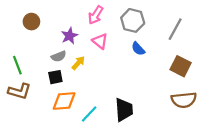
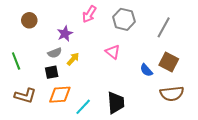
pink triangle: (100, 41) -> (113, 52), moved
blue semicircle: (138, 49) -> (146, 70), moved
brown L-shape: (19, 91) -> (25, 96), moved

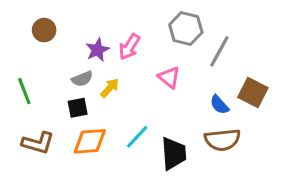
pink arrow: (89, 14) -> (129, 47), moved
gray line: (164, 27) -> (219, 51), moved
brown semicircle: (172, 94) -> (222, 140), moved
cyan line: (83, 107) -> (137, 137), moved

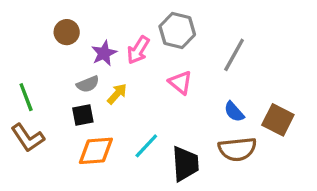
gray hexagon: (186, 29) -> (177, 30), moved
brown circle: (44, 30) -> (67, 32), moved
brown square: (253, 93) -> (278, 120), moved
brown L-shape: (38, 143) -> (28, 138), moved, turned 40

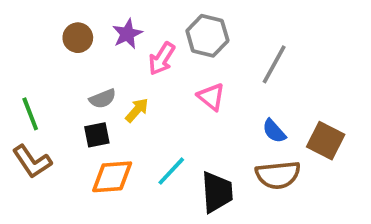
purple star: (104, 53) -> (127, 34), moved

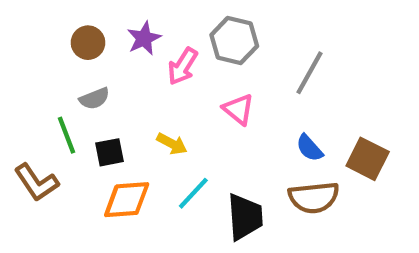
gray semicircle: (103, 99) -> (94, 99), moved
yellow arrow: (137, 110) -> (172, 144), moved, turned 76
green line: (30, 114) -> (67, 135), moved

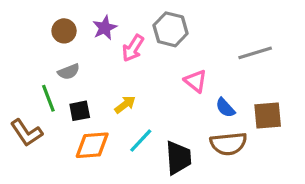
gray line: (309, 73) -> (255, 53), moved, turned 44
pink triangle: (239, 109) -> (196, 81), moved
yellow arrow: (172, 144) -> (125, 105), turned -65
brown square: (368, 159) -> (268, 115), turned -32

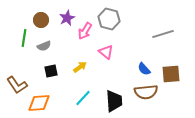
pink triangle: (196, 81) -> (106, 52), moved
green line: (48, 98) -> (24, 38), moved, turned 30
cyan line: (141, 141) -> (83, 98), moved
orange diamond: (92, 145) -> (39, 103), moved

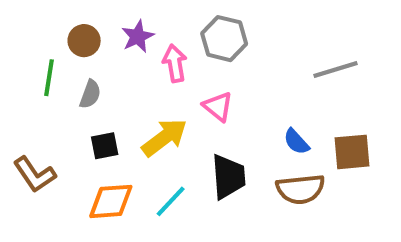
pink arrow: (85, 31) -> (175, 63), turned 138
gray semicircle: (44, 46) -> (90, 94), turned -48
yellow arrow: (80, 67) -> (164, 137), size x1.6
black trapezoid: (114, 101) -> (228, 177), moved
orange diamond: (39, 103) -> (111, 201), moved

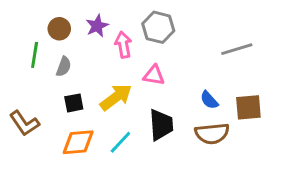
pink triangle: (218, 107) -> (154, 75), turned -30

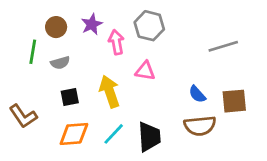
gray semicircle: (64, 67) -> (60, 63), turned 54
yellow arrow: (116, 97) -> (110, 91), turned -72
black trapezoid: (161, 125) -> (149, 137), moved

